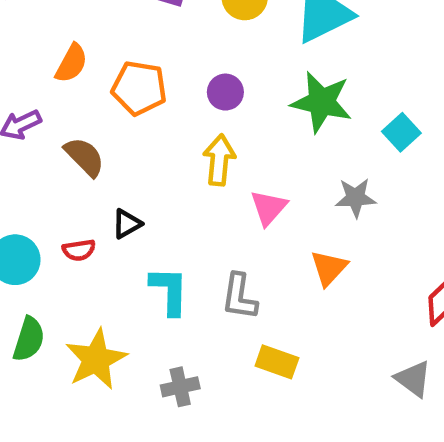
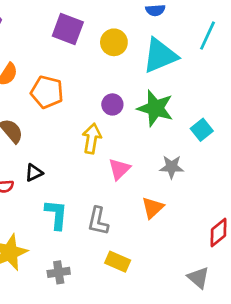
purple circle: (225, 92) -> (112, 104), moved

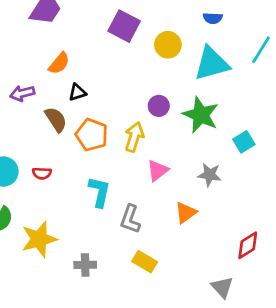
orange pentagon: (47, 92) -> (92, 135), moved
black triangle: (34, 173) -> (77, 92), moved
cyan L-shape: (56, 215) -> (99, 192), moved

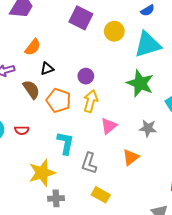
blue semicircle: (213, 18) -> (148, 10), turned -32
purple circle: (159, 106) -> (86, 76), moved
yellow star: (39, 239) -> (42, 173), moved

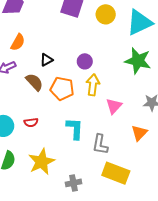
orange semicircle: (33, 47) -> (18, 42), moved
yellow star: (42, 173) -> (41, 162), moved
yellow rectangle: (101, 195) -> (116, 173), size x1.5

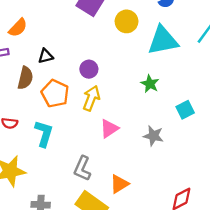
green star: (138, 61) -> (150, 84), size x0.6
brown semicircle: (34, 82) -> (25, 78), turned 42
cyan L-shape: (75, 129) -> (44, 134), moved
orange triangle: (139, 133) -> (119, 184), moved

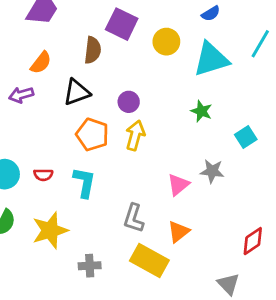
black triangle: (46, 56) -> (77, 92), size x1.5
brown semicircle: (25, 78) -> (93, 50), moved
pink triangle: (109, 129) -> (178, 185), moved

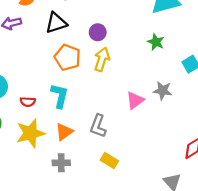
red semicircle: (43, 175) -> (28, 102), moved
orange triangle: (179, 232) -> (64, 132), moved
yellow rectangle: (149, 261) -> (109, 160), size x0.6

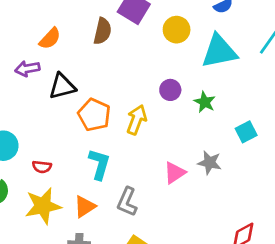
black triangle: (56, 23) -> (62, 86), moved
purple circle: (98, 32) -> (170, 90), moved
cyan L-shape: (60, 96) -> (99, 164), moved

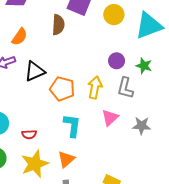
gray star: (210, 163) -> (142, 126), moved
pink triangle: (175, 173) -> (110, 118), moved
gray L-shape: (127, 202) -> (125, 88), moved

